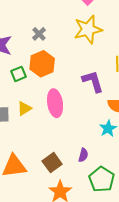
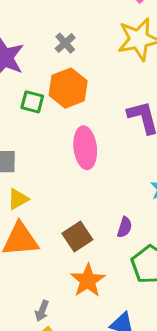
green square: (19, 74) -> (32, 102), turned 35
yellow triangle: (24, 108) -> (18, 199), moved

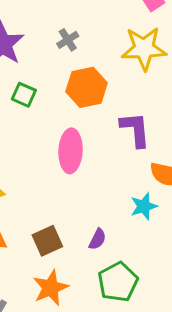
orange hexagon: (68, 88) -> (87, 87), moved

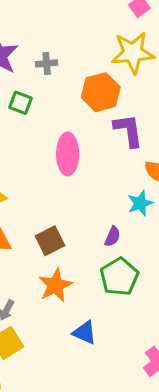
gray cross: (68, 40) -> (47, 63), moved, turned 30
orange hexagon: (87, 87) -> (101, 92), moved
purple semicircle: (97, 239) -> (112, 237), moved

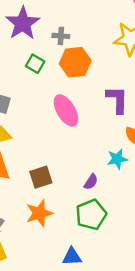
orange hexagon: (101, 92) -> (75, 62), moved
pink ellipse: (68, 154) -> (66, 111), turned -40
blue triangle: (85, 333) -> (72, 257), moved, turned -36

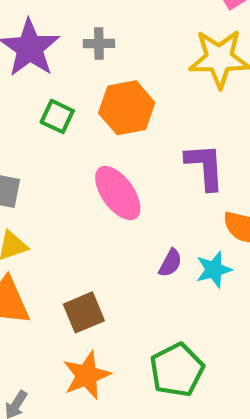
gray cross: (61, 36) -> (99, 43), moved
purple semicircle: (91, 182) -> (170, 263), moved

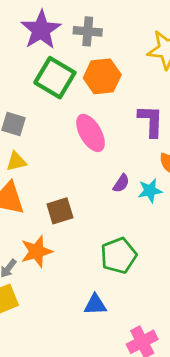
gray cross: (99, 43) -> (88, 31), size x1.4
green square: (57, 116) -> (55, 78), size x1.8
orange star: (87, 375) -> (37, 251), moved

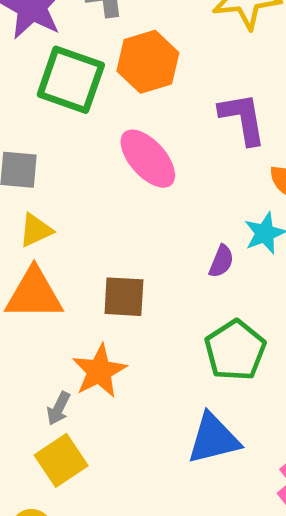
purple semicircle: (121, 183) -> (221, 261), moved
brown square: (60, 211) -> (124, 297), turned 32
blue triangle: (95, 305) -> (213, 439), size x1.4

